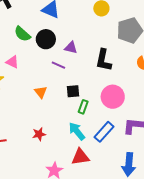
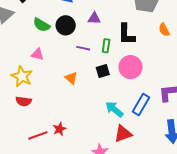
purple triangle: (71, 48) -> (94, 18), moved
pink circle: (113, 97) -> (131, 67), moved
green rectangle: (83, 107) -> (106, 46), moved
red star: (39, 134) -> (59, 129), moved

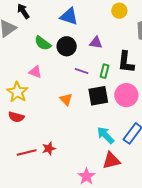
black square: (103, 71) -> (98, 96), size x1.5

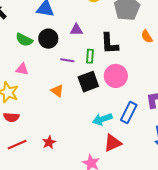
cyan arrow: (105, 135) -> (102, 119), turned -54
red line: (27, 153) -> (17, 145), moved

